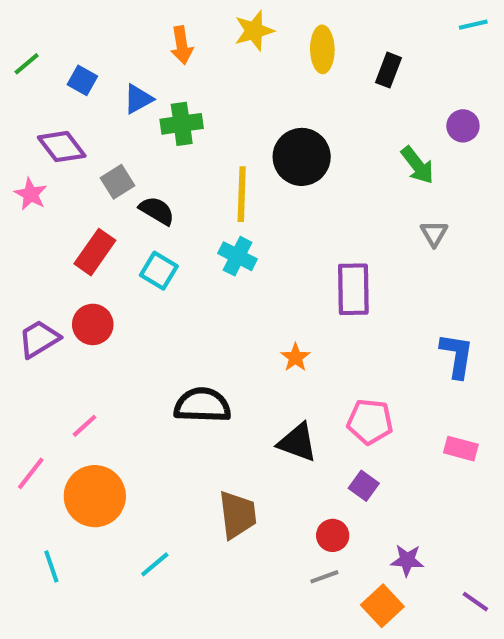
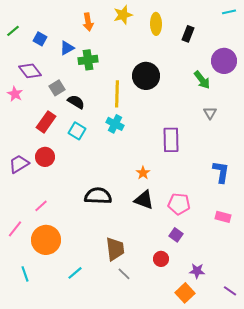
purple circle: (463, 126) -> (224, 61), size x1.6
black triangle: (298, 442) -> (144, 200), moved
gray line: (324, 577) -> (124, 274), moved, turned 64

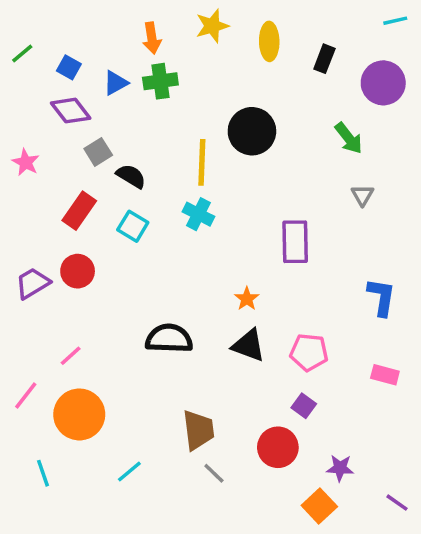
green cross: (88, 60) -> (160, 81), moved
purple circle: (224, 61) -> (383, 83), moved
purple diamond: (30, 71) -> (71, 111), moved
red circle: (161, 259) -> (278, 447), size x1.5

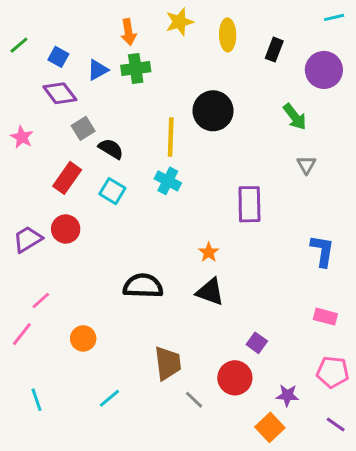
pink pentagon: (309, 352) -> (333, 372), moved
pink line: (71, 356) -> (41, 300), moved
orange circle: (79, 414) -> (83, 338), moved, size x0.6
gray line: (214, 473) -> (194, 400), moved

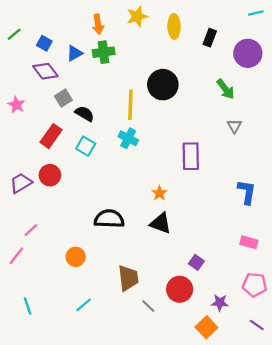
orange circle: (83, 338) -> (76, 257), moved

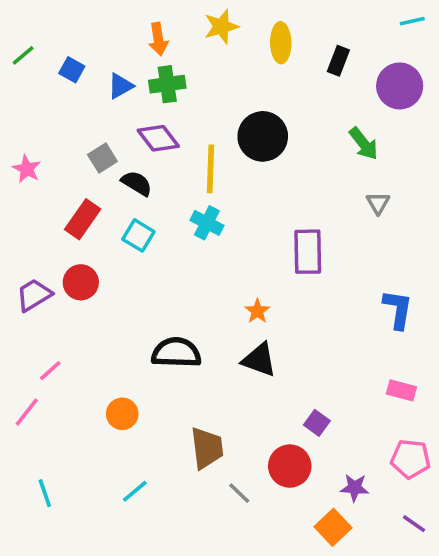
purple diamond: (45, 71) -> (158, 138), moved

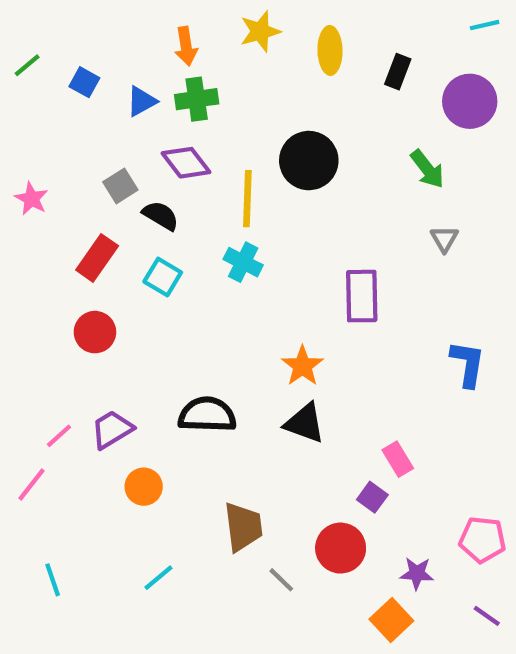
purple trapezoid: (34, 295) -> (112, 429), moved
orange star: (257, 311) -> (302, 366), size x1.4
pink rectangle: (401, 390) -> (398, 459), moved, turned 44

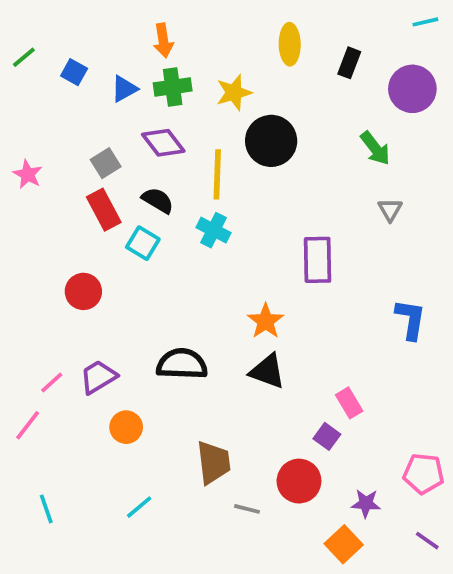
yellow star: (260, 31) -> (234, 93), moved
black semicircle: (161, 216) -> (158, 200), moved
red rectangle: (97, 258) -> (104, 210), moved, turned -63
gray line: (281, 580) -> (247, 509), turned -30

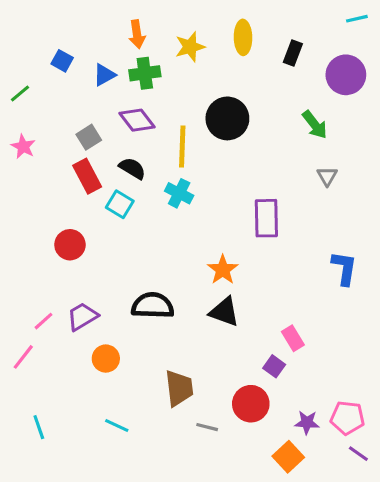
green line: (24, 57) -> (20, 94), moved
yellow star: (234, 93) -> (190, 47), moved
pink pentagon: (424, 474) -> (347, 418), moved
cyan line: (139, 507) -> (117, 426), turned 65

